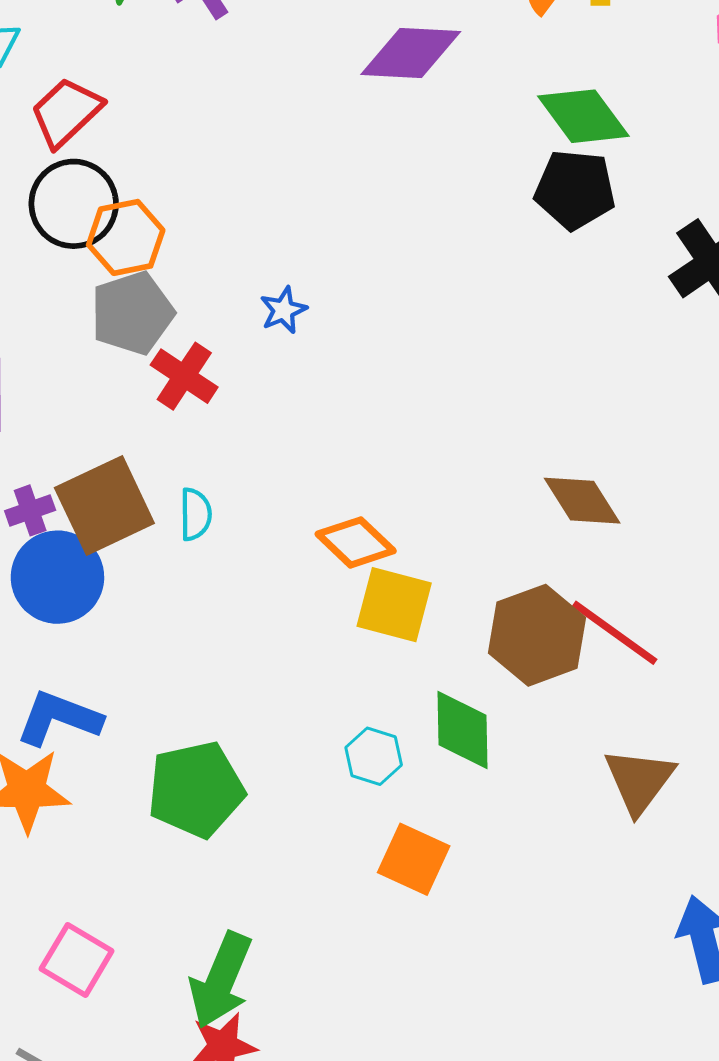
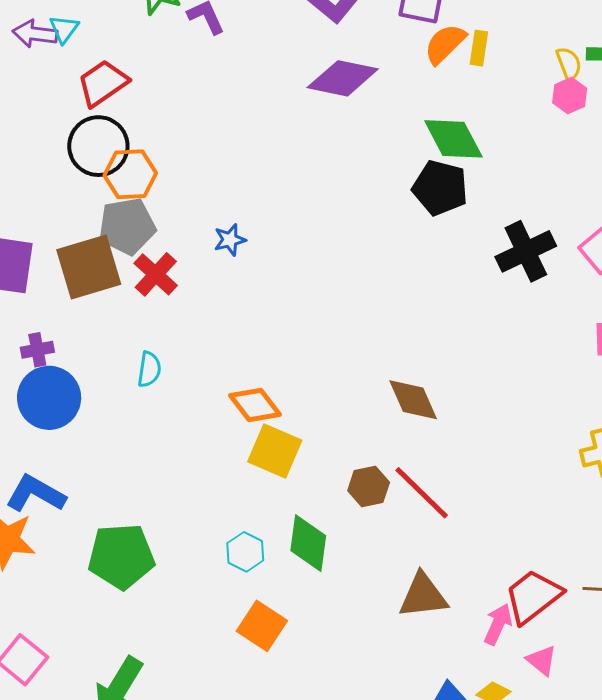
brown square: (104, 506) -> (89, 267), moved
brown hexagon: (537, 635) -> (369, 486), size x0.6
brown triangle: (639, 781) -> (423, 596), turned 38

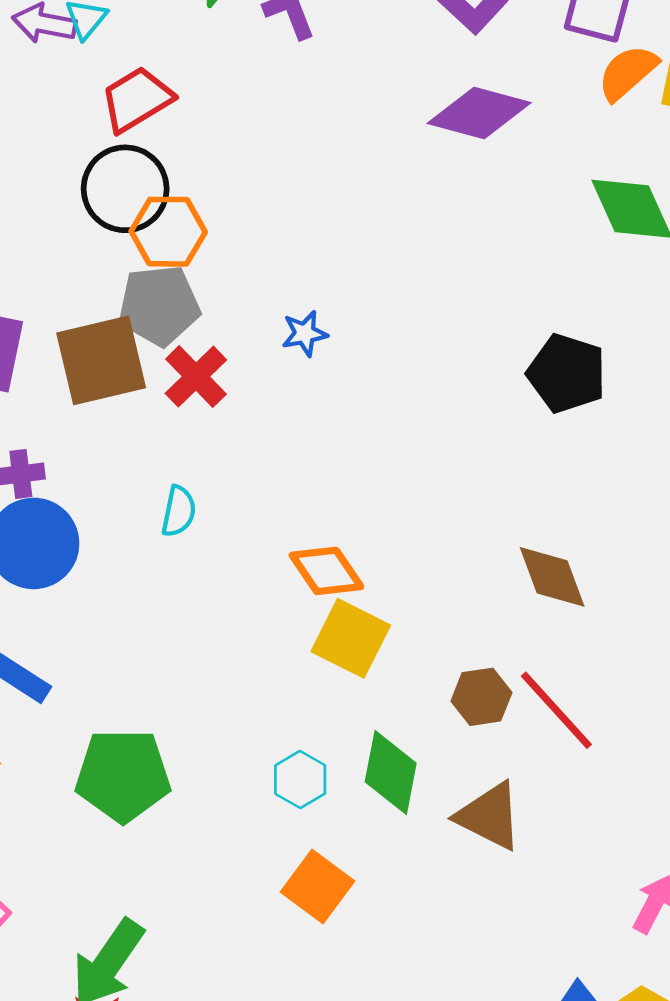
black pentagon: (440, 188) -> (567, 373), moved
brown triangle: (423, 596) -> (489, 816), moved, turned 30

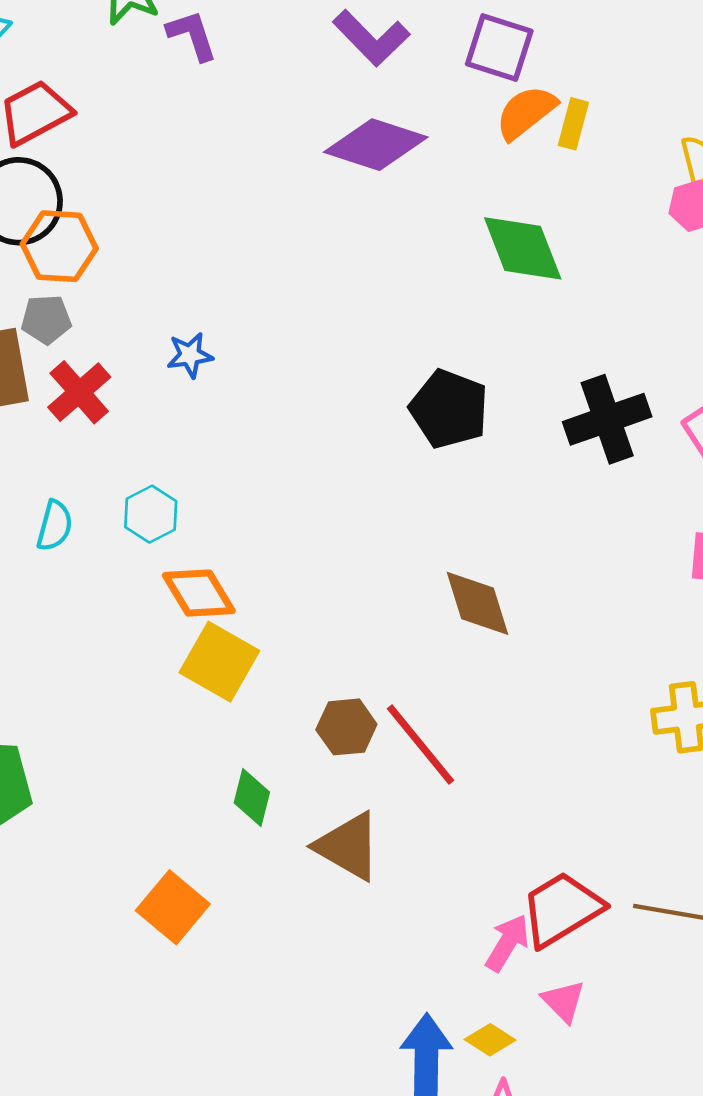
gray pentagon: (159, 305) -> (46, 319), size x0.6
brown diamond: (552, 577) -> (477, 603), moved
green diamond: (391, 773) -> (252, 798), size x0.7
cyan hexagon: (300, 780) -> (151, 514), moved

